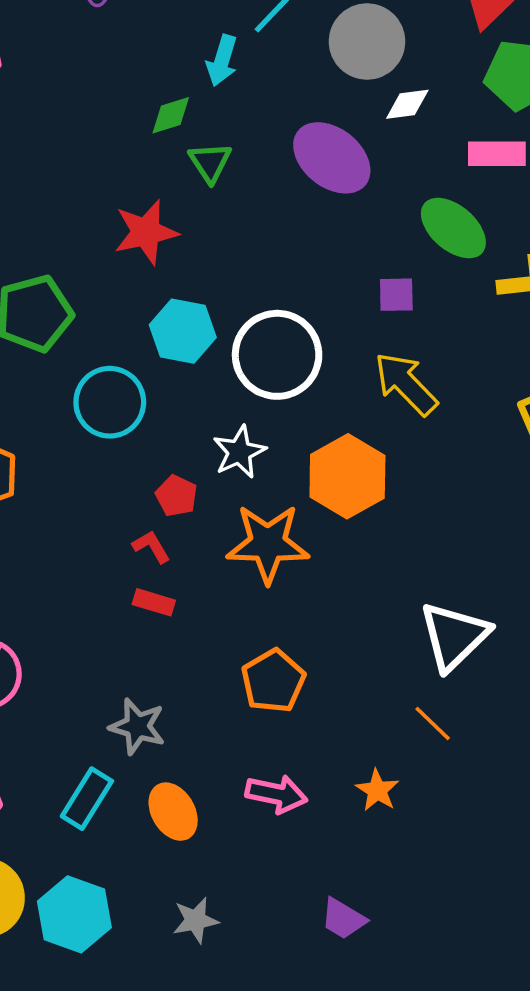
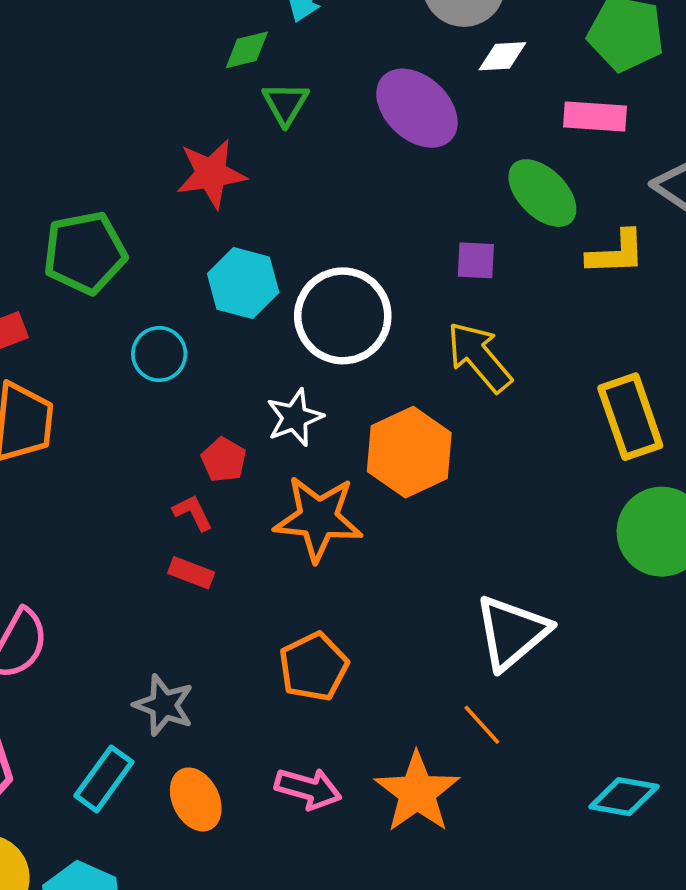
cyan circle: (110, 402) -> (159, 354), size x0.7
orange star: (377, 790) -> (417, 792), size x1.8

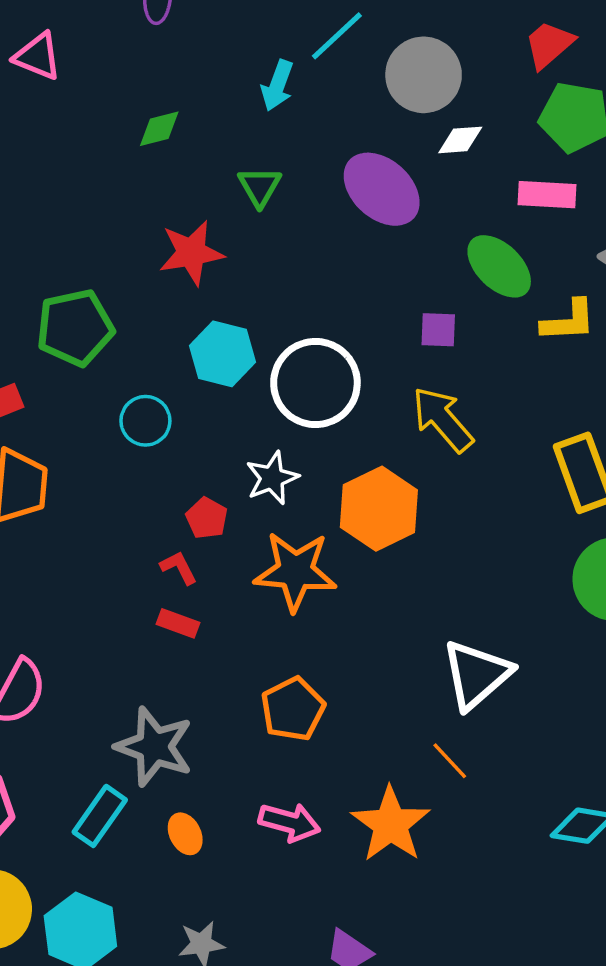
green diamond: (247, 50) -> (159, 129), moved
gray star: (164, 705) -> (154, 747), size x1.4
orange ellipse: (196, 799) -> (185, 834), size x0.7

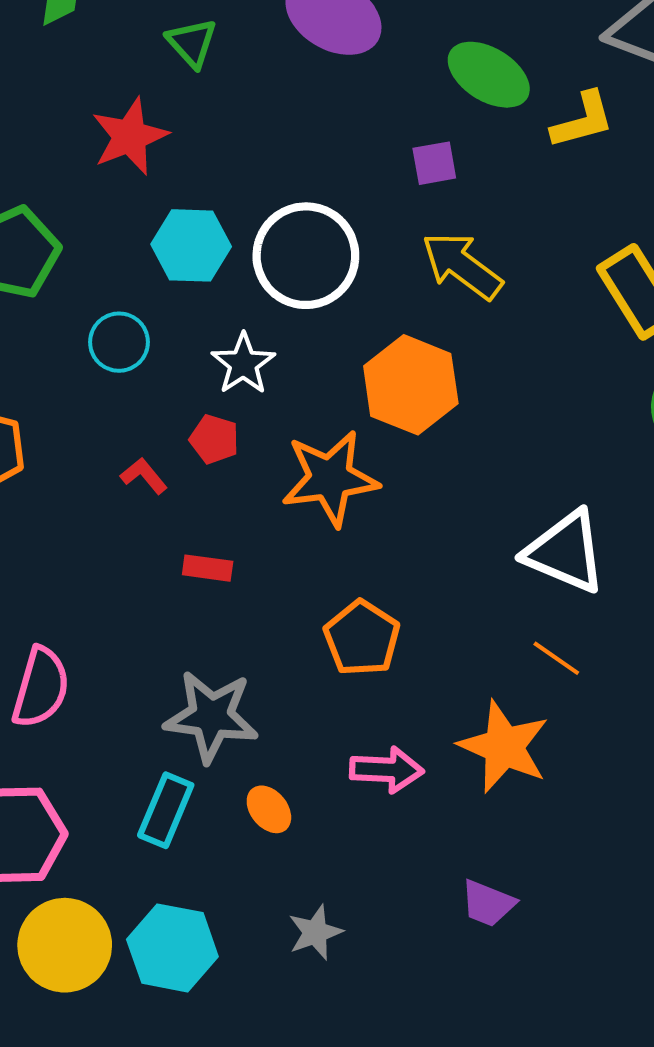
white star: (272, 478) -> (243, 364), moved
red L-shape: (179, 568) -> (144, 476), moved
white triangle: (476, 675) -> (565, 552), turned -44

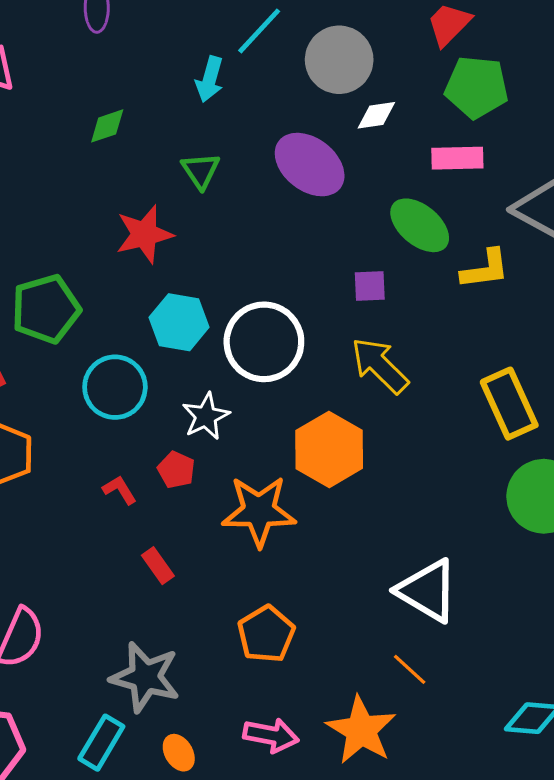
cyan circle: (119, 342) -> (115, 387), size x1.4
red rectangle: (208, 568) -> (158, 566), turned 39

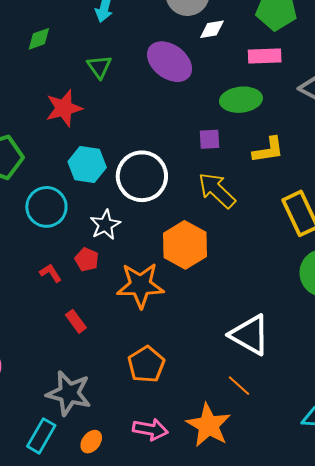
green ellipse: (420, 225) -> (241, 100), turned -45
yellow L-shape: (485, 269) -> (268, 150), moved
orange ellipse: (179, 753) -> (91, 442), turned 70

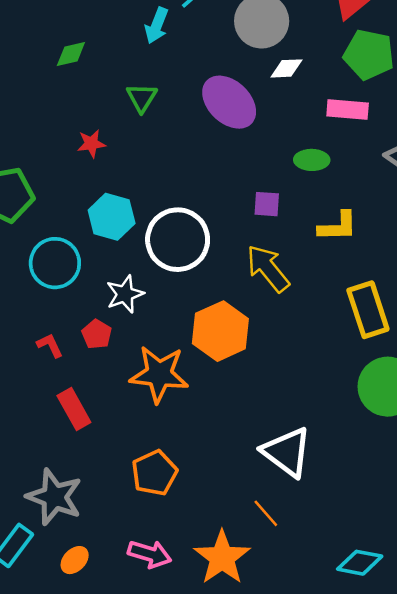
green ellipse: (241, 100) -> (312, 160), size x0.7
red star: (64, 108) -> (91, 144), size x0.6
red rectangle: (76, 321) -> (74, 409), size x1.4

